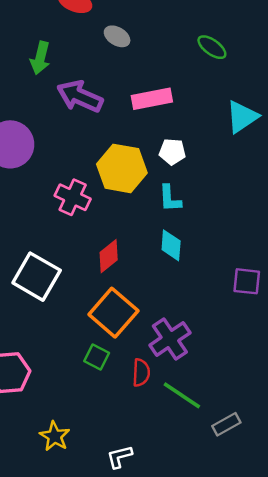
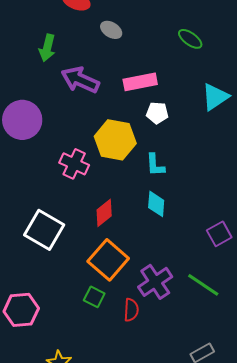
white pentagon: (172, 152) -> (157, 113), moved
purple square: (247, 281) -> (219, 234), turned -35
green line: (182, 395) -> (203, 285), moved

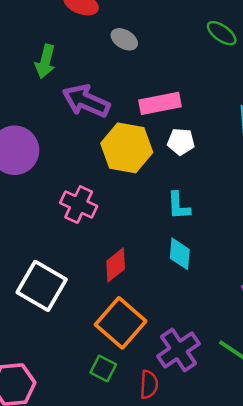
green ellipse: (190, 39) -> (222, 33), moved
yellow hexagon: (115, 140) -> (127, 148), moved

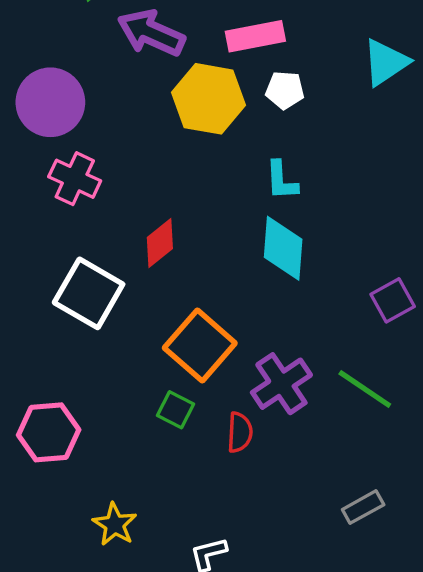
pink cross: (79, 205) -> (75, 179), moved
cyan diamond: (180, 254) -> (283, 248), size x1.4
red diamond: (116, 265) -> (160, 243), moved

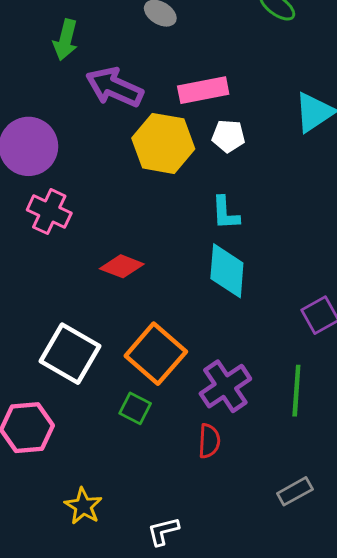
red diamond: (160, 243) -> (122, 266), turned 60
white square: (89, 293) -> (70, 354), moved
green line: (365, 389) -> (296, 391), turned 60
red semicircle: (240, 432) -> (209, 441), moved

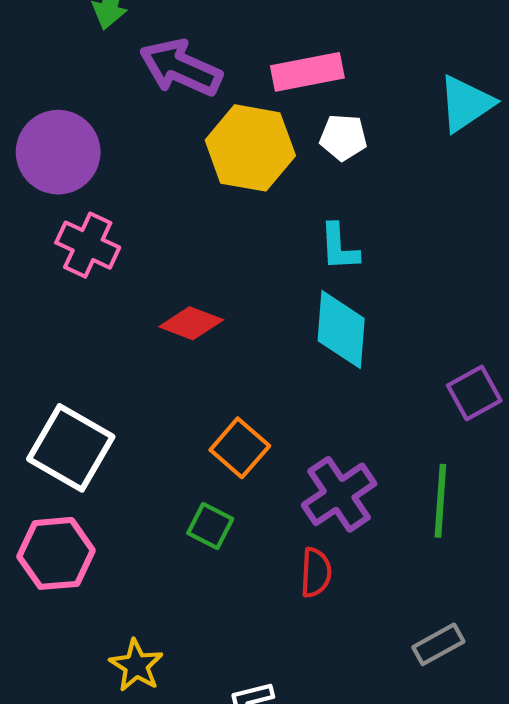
white square: (70, 354) -> (71, 448), moved
orange square: (156, 354) -> (240, 448), size x0.7

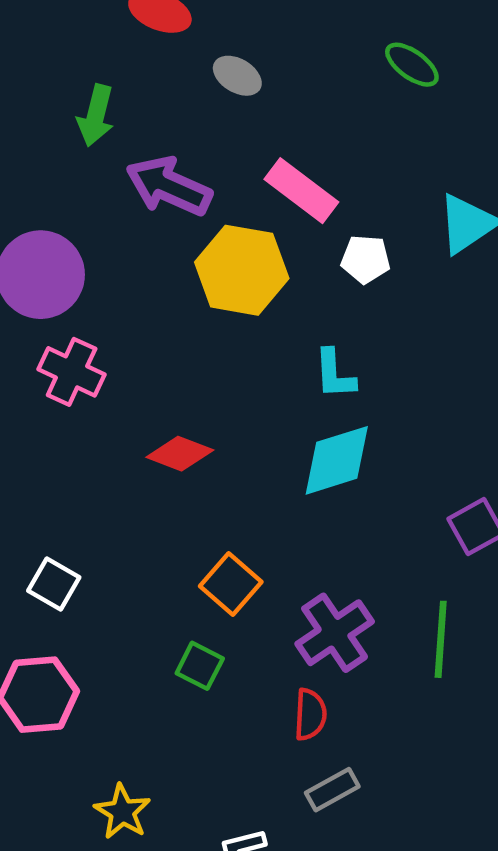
pink rectangle: (307, 72) -> (301, 191), turned 48
white pentagon: (343, 137) -> (366, 259), moved
cyan diamond: (341, 330) -> (337, 460), turned 68
white square: (71, 448) -> (54, 584), size x0.6
gray rectangle: (438, 644) -> (332, 790), moved

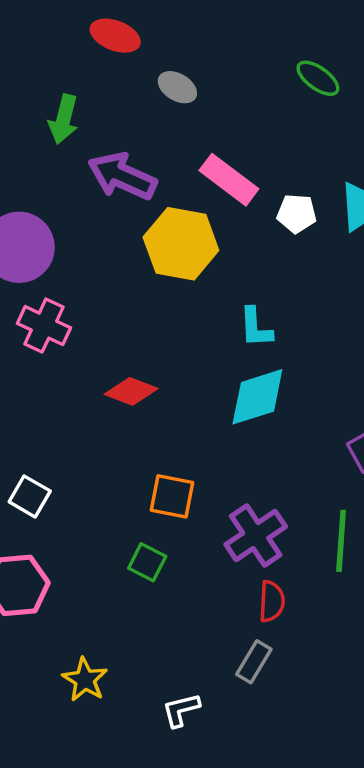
white pentagon: (366, 259) -> (297, 213), moved
orange square: (231, 584) -> (172, 496), turned -30
red semicircle: (310, 714) -> (272, 601), moved
gray rectangle: (332, 790) -> (254, 662), turned -30

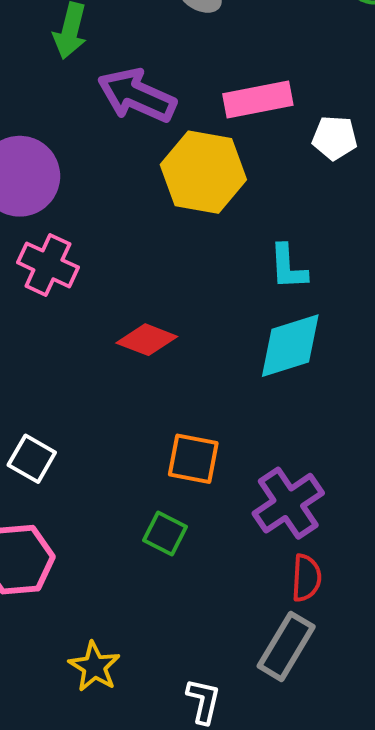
pink rectangle: (229, 180) -> (258, 99), turned -48
gray rectangle: (254, 662) -> (286, 646), size x1.4
white L-shape: (181, 710) -> (203, 701), turned 117

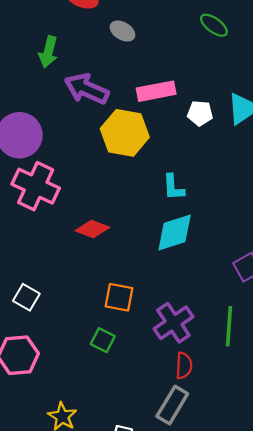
pink cross: (48, 265) -> (36, 186), size x1.4

